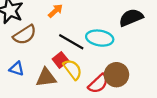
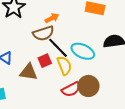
brown semicircle: (25, 35) -> (43, 33), moved
yellow semicircle: (73, 69) -> (64, 66), moved

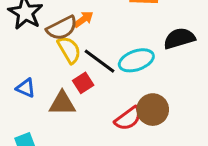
brown semicircle: (43, 33) -> (62, 28), moved
cyan ellipse: (83, 51) -> (136, 60), turned -35
yellow semicircle: (64, 66) -> (69, 50), moved

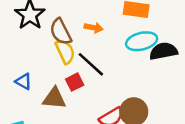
orange arrow: (83, 19) -> (94, 28), moved, turned 42
brown semicircle: (62, 28) -> (61, 32), turned 84
cyan ellipse: (136, 60) -> (142, 41), moved

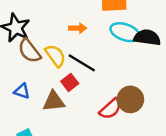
brown semicircle: (61, 32) -> (29, 51), moved
cyan ellipse: (142, 41) -> (125, 32), turned 44
black semicircle: (163, 51) -> (147, 37), turned 30

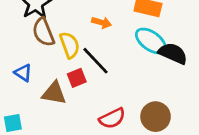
brown circle: (130, 99) -> (156, 117), moved

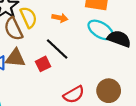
yellow semicircle: (70, 45) -> (29, 17), moved
brown triangle: (54, 93) -> (15, 58), moved

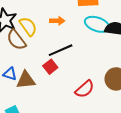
black line: (57, 49) -> (61, 50), turned -55
brown triangle: (15, 58) -> (26, 80), moved

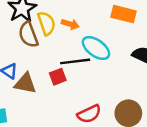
orange arrow: (57, 21) -> (70, 24), moved
cyan ellipse: (97, 24) -> (96, 48), moved

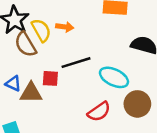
cyan ellipse: (96, 48) -> (114, 77), moved
red square: (58, 77) -> (50, 78), moved, turned 35

